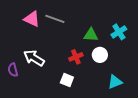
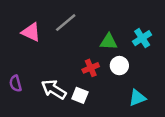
pink triangle: (32, 19) -> (31, 32), moved
gray line: (55, 19) -> (66, 23), turned -60
white arrow: (34, 58) -> (54, 89), moved

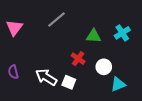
pink triangle: (31, 32) -> (14, 28), moved, turned 42
white circle: (119, 66) -> (104, 67), moved
red cross: (91, 68) -> (78, 59), turned -32

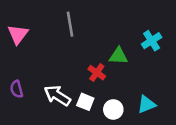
gray line: (56, 20) -> (70, 24), turned -60
green triangle: (93, 36) -> (118, 56), moved
white circle: (104, 67) -> (113, 109), moved

